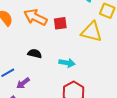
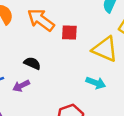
cyan arrow: (67, 63) -> (96, 83), moved
purple arrow: (23, 83) -> (21, 86), moved

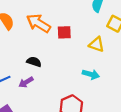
yellow triangle: (105, 49) -> (97, 44), size x0.7

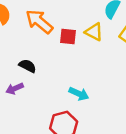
yellow triangle: (97, 44) -> (94, 32), moved
cyan arrow: (91, 74) -> (79, 94), moved

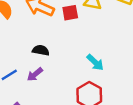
cyan arrow: (79, 94) -> (95, 62), turned 36

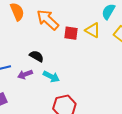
cyan arrow: (95, 62) -> (51, 77), moved, turned -35

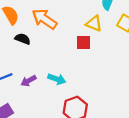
red square: (71, 33) -> (83, 42), moved
black semicircle: (37, 56) -> (23, 39), moved

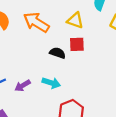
yellow triangle: (94, 23) -> (75, 20), moved
black semicircle: (23, 39) -> (58, 53), moved

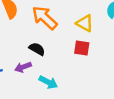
black semicircle: (58, 53) -> (37, 49), moved
purple arrow: (23, 86) -> (23, 67), moved

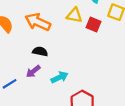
red square: (82, 48) -> (94, 24), moved, turned 32
cyan arrow: (48, 82) -> (60, 77), turned -35

